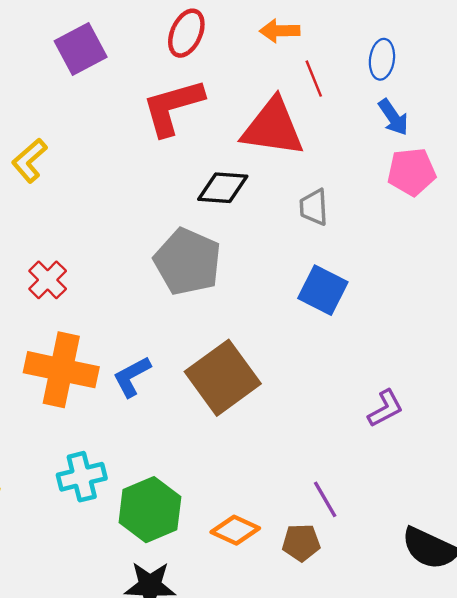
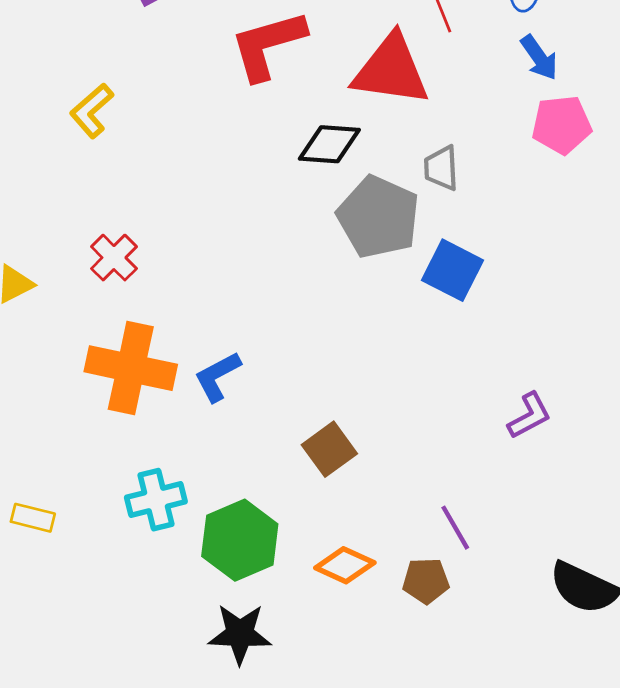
gray pentagon: (187, 262) -> (378, 217), moved
brown square: (223, 378) -> (329, 449), moved, size x0.6

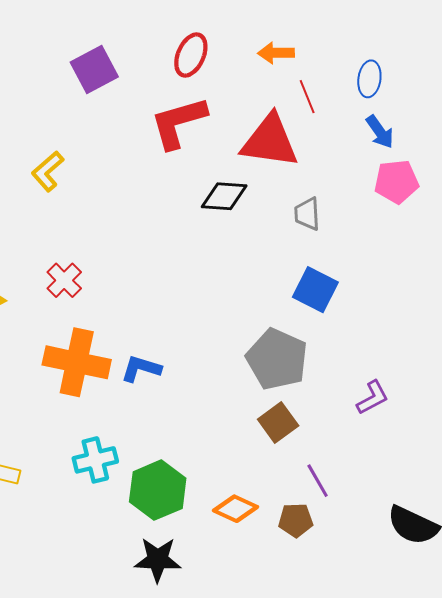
gray pentagon: (378, 217) -> (277, 359), moved
blue L-shape: (217, 376) -> (141, 369), turned 45
brown square: (329, 449) -> (278, 423), moved

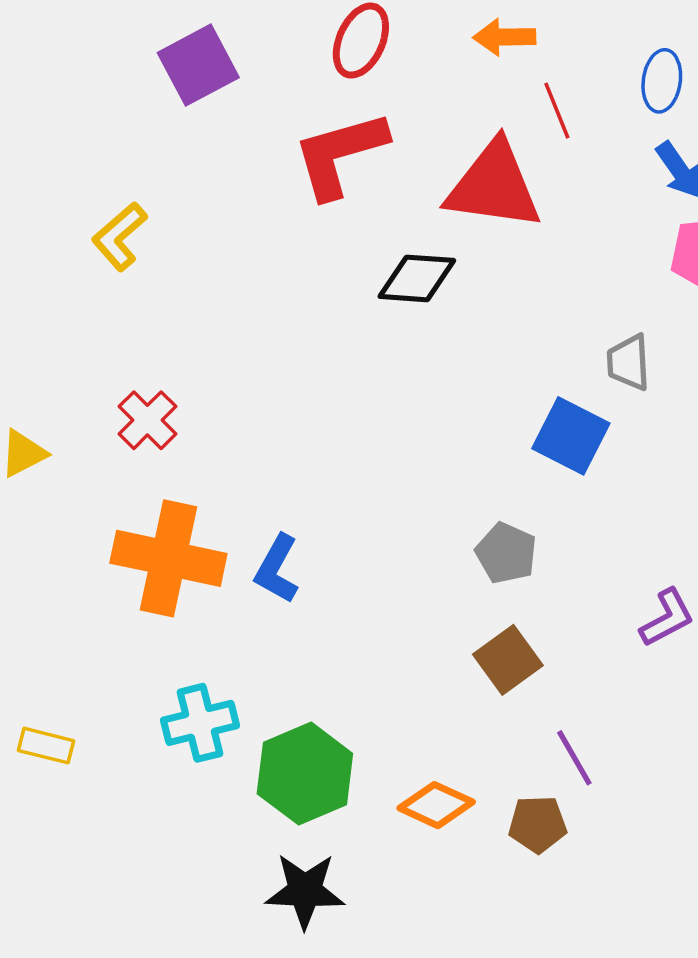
gray trapezoid: (307, 214) -> (629, 362), moved
gray pentagon: (277, 359) -> (506, 553), size x0.6
blue L-shape: (141, 369) -> (277, 569), turned -78

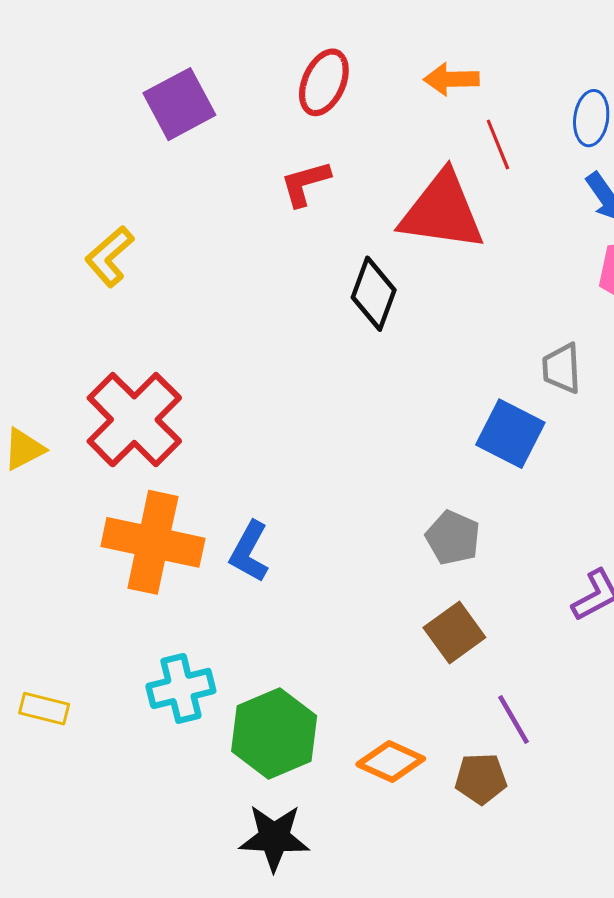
red L-shape: (340, 154) -> (305, 183), size x0.6
black diamond: (417, 278) -> (374, 294), turned -74
red cross: (147, 420) -> (134, 420), size x1.8

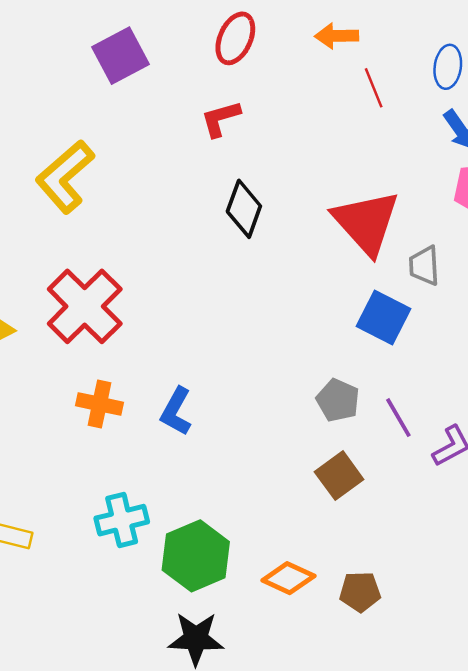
red triangle: (442, 211) -> (366, 222), moved, turned 40
yellow L-shape: (109, 256) -> (65, 177), size x1.5
black diamond: (374, 294) -> (244, 209), moved
orange cross: (153, 542) -> (99, 404), size x0.6
purple line: (513, 720) -> (398, 418), moved

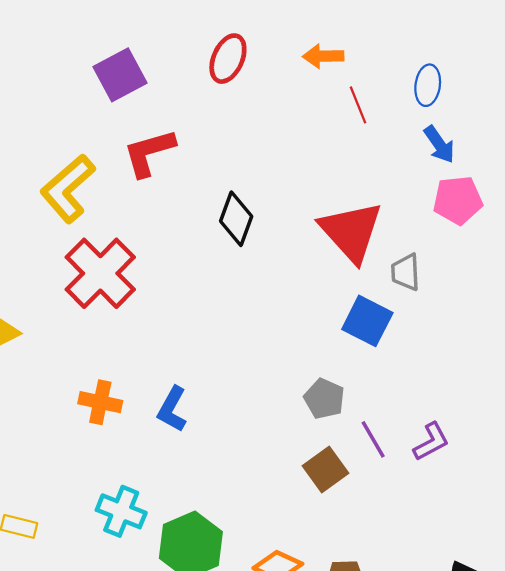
red L-shape: (221, 119) -> (149, 153), moved, size x1.4
red cross: (85, 306) -> (100, 273), moved
purple line: (398, 418) -> (373, 439), moved
cyan cross: (122, 520) -> (121, 511), turned 36

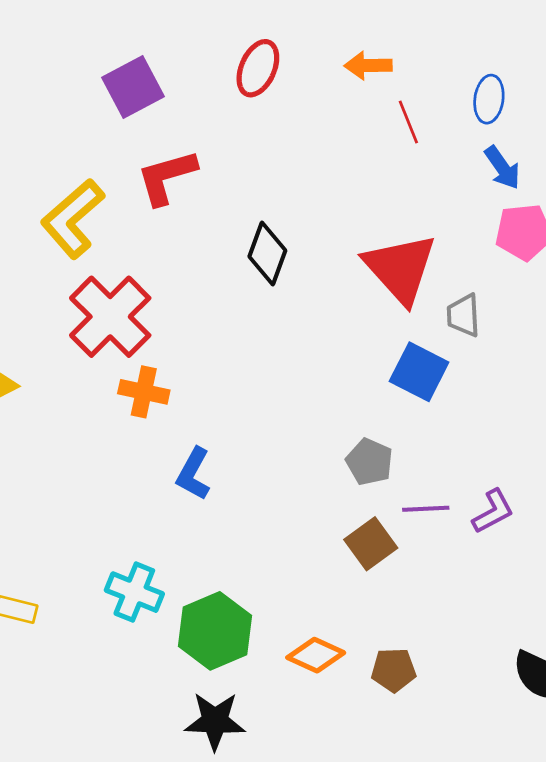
orange cross: (100, 402) -> (144, 392), moved
purple line: (373, 439) -> (426, 509), turned -63

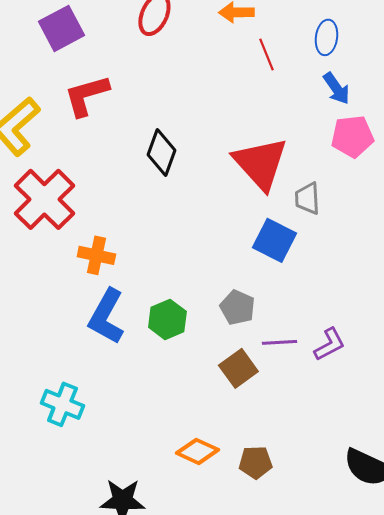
orange cross: (144, 392) -> (96, 255), moved
blue L-shape: (193, 474) -> (106, 316), size x1.4
green hexagon: (215, 631) -> (167, 319), moved, size x0.7

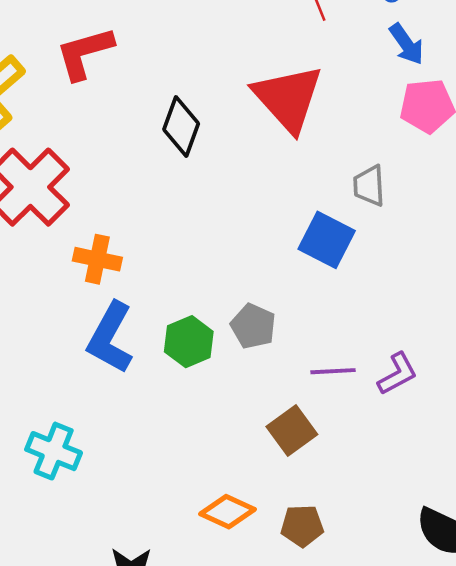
red triangle: (260, 163) -> (288, 98), moved
gray pentagon: (237, 307) -> (253, 326), moved
brown square: (238, 368) -> (292, 430), moved

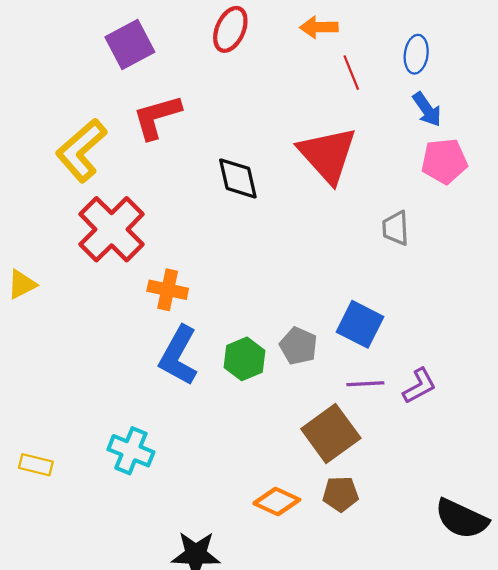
black diamond: (181, 127) -> (238, 178), turned -33
blue square: (327, 240) -> (360, 324), moved
brown square: (292, 430) -> (331, 433), size x1.4
brown pentagon: (302, 526) -> (341, 494), moved

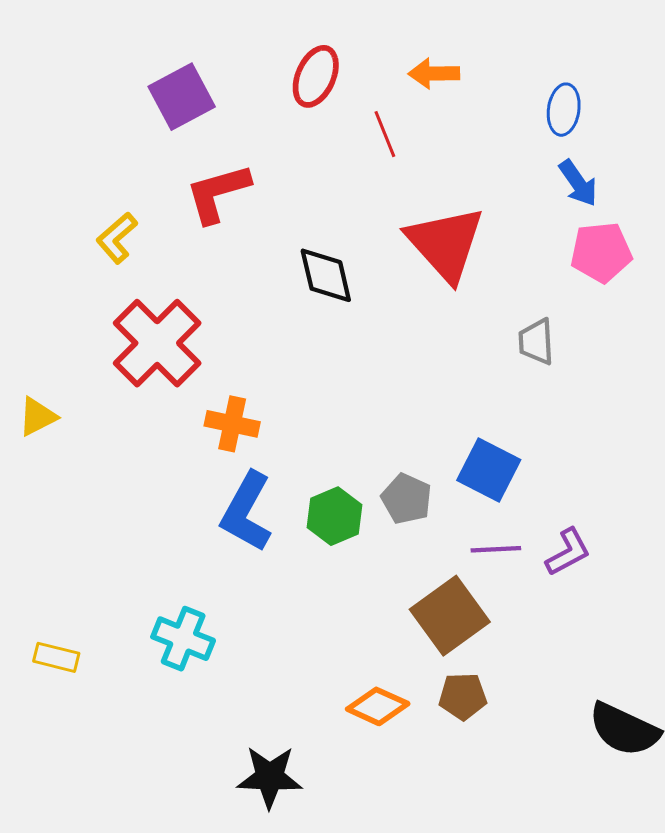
red line: (351, 73) -> (385, 134), moved
yellow L-shape: (81, 150) -> (117, 238), size x0.6

